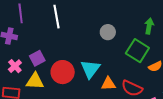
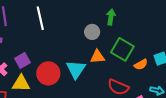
green arrow: (149, 26) -> (111, 17), moved
orange triangle: (108, 84) -> (97, 57), moved

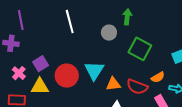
white line: (40, 18) -> (70, 22), moved
orange triangle: (97, 57) -> (113, 84), moved
orange semicircle: (141, 64) -> (158, 77), moved

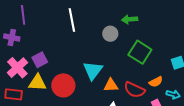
green arrow: (127, 17) -> (130, 19), turned -105
pink cross: (19, 73) -> (17, 68), size x1.5
red circle: (67, 76) -> (63, 85), moved

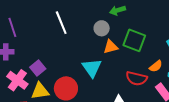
orange triangle: (111, 85) -> (111, 47), moved

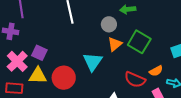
orange triangle: (111, 47) -> (115, 44), turned -35
purple square: (38, 68) -> (39, 53), turned -35

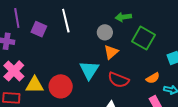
green square: (139, 42) -> (144, 38), moved
purple square: (39, 53) -> (39, 29), moved
red semicircle: (135, 80) -> (118, 80), moved

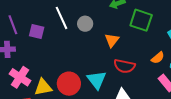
gray circle: (105, 32) -> (85, 24), moved
cyan triangle: (89, 70) -> (97, 80), moved

